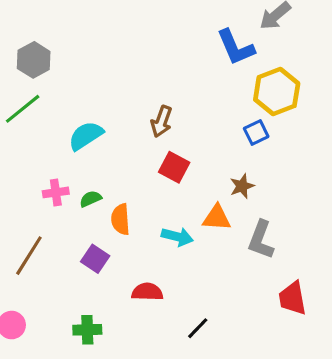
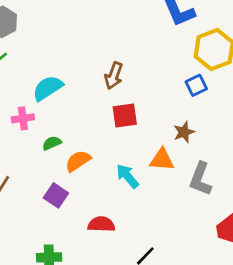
red square: (174, 167) -> (125, 116), turned -36
pink cross: (56, 192) -> (23, 118), moved
orange semicircle: (120, 219) -> (78, 161), turned 60
cyan arrow: (177, 237) -> (127, 176), turned -144

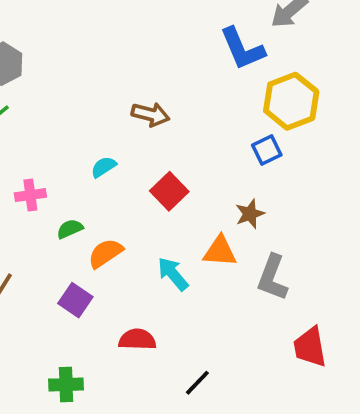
brown arrow: (114, 76) -> (150, 114), moved, turned -96
cyan semicircle: (48, 88) -> (104, 167), moved, size x0.6
red square: (125, 116) -> (169, 191), turned -36

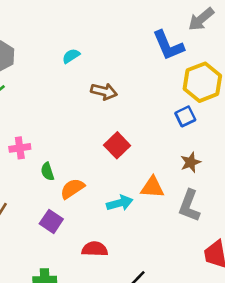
cyan semicircle: (104, 167) -> (71, 56), moved
brown star: (250, 214) -> (191, 162), moved
green semicircle: (70, 229) -> (47, 172), turned -84
cyan arrow: (173, 274) -> (120, 203), turned 115

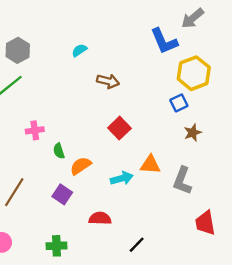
brown star: (191, 162) -> (193, 133), moved

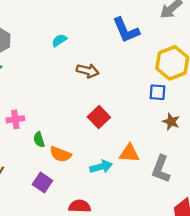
blue L-shape: (164, 41) -> (126, 30), moved
blue square: (179, 103) -> (158, 92), turned 30
brown star: (193, 133) -> (171, 122), turned -30
orange semicircle: (81, 166) -> (60, 154), turned -125

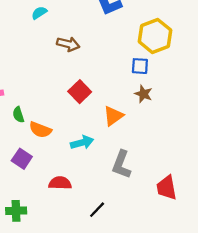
brown star: (171, 122) -> (143, 94), moved
orange triangle: (129, 153) -> (113, 116), moved, turned -40
gray L-shape: (161, 169) -> (121, 164), moved

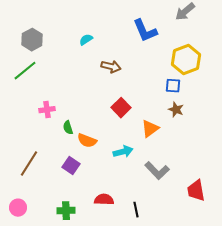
gray L-shape: (121, 164) -> (157, 171), turned -65
red semicircle: (60, 183) -> (104, 200), moved
black line: (97, 210) -> (136, 210), turned -56

